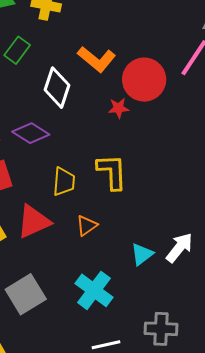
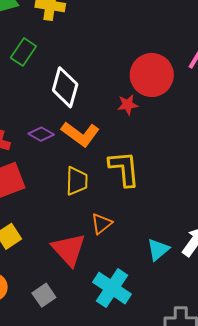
orange L-shape: (97, 59) -> (80, 134), moved
purple diamond: (31, 133) -> (41, 134), size x0.7
red triangle: (34, 222) -> (69, 249), moved, turned -45
gray square: (26, 294) -> (44, 295), size x0.6

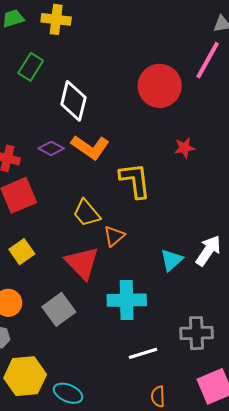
red star: (128, 105) -> (184, 148), moved
yellow trapezoid: (77, 181) -> (87, 213), moved, turned 140
cyan cross: (112, 288) -> (127, 300), turned -33
gray square: (44, 295) -> (59, 309), size x1.4

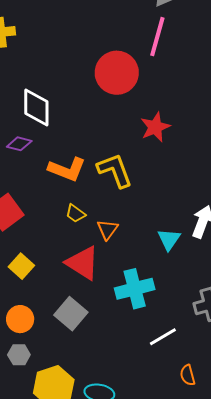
orange L-shape: (90, 147) -> (67, 169), moved
purple diamond: (51, 148) -> (19, 144), moved
red star: (184, 148) -> (155, 127), size x1.4
yellow trapezoid: (87, 213) -> (75, 213), size x0.7

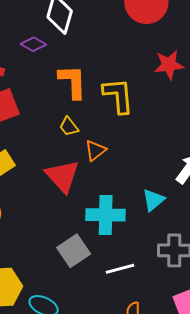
orange L-shape: (67, 169) -> (73, 82), turned -129
cyan triangle: (169, 239) -> (153, 200), moved
gray square: (71, 314) -> (74, 251), moved

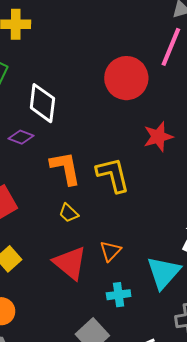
orange triangle: (95, 150) -> (110, 251), moved
cyan triangle: (153, 200) -> (164, 273), size x1.5
cyan cross: (106, 215) -> (119, 295), size x0.6

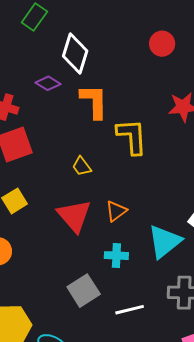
red circle: (126, 78) -> (162, 44), size x0.6
orange L-shape: (66, 168) -> (94, 101), moved

